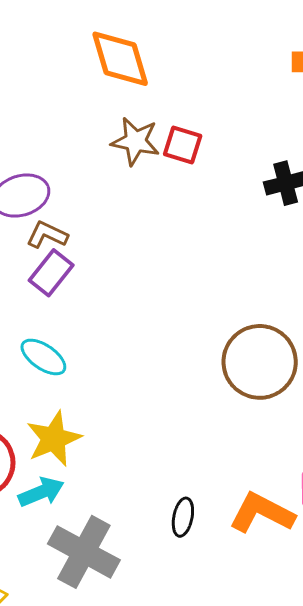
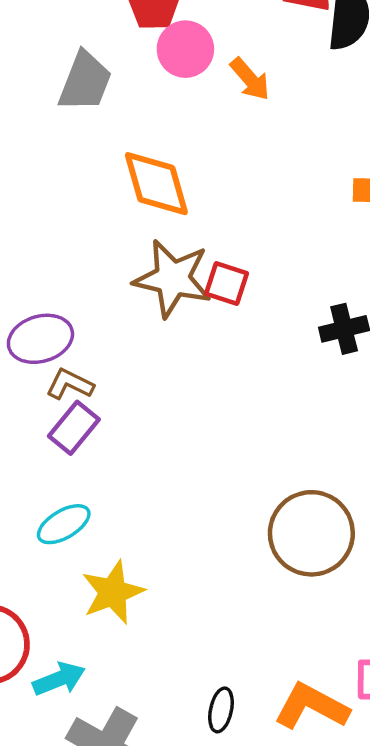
brown star: (135, 141) -> (173, 279), size x1.4
cyan ellipse: (43, 357) -> (64, 524), turned -66
yellow star: (54, 439) -> (113, 592), moved

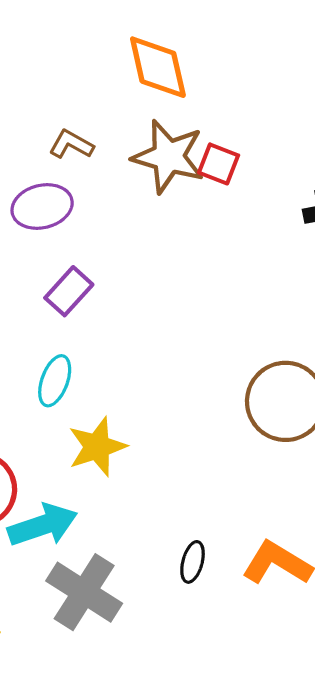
brown L-shape: (70, 384) -> (71, 144), moved
cyan ellipse: (64, 524) -> (55, 381), turned -42
cyan arrow: (59, 679) -> (43, 525), size x1.4

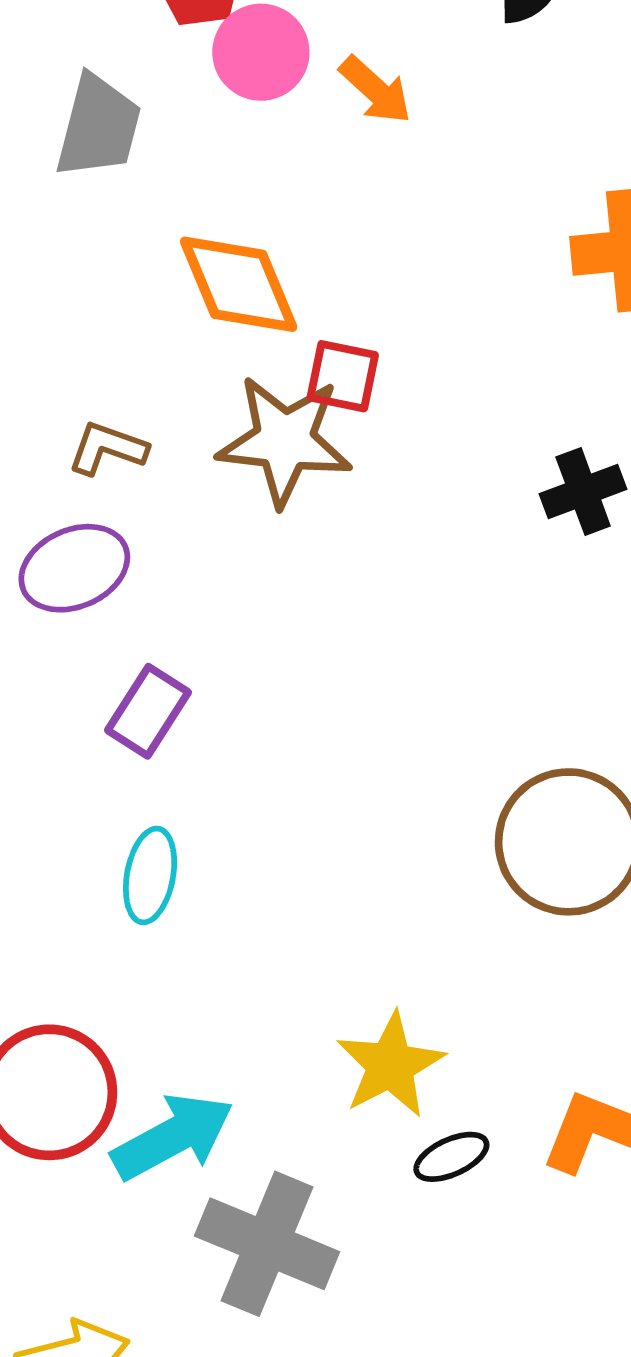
red square: (219, 164) -> (343, 376), moved
yellow star: (97, 447) -> (390, 1065), moved
black ellipse: (193, 562) -> (451, 1157), turned 60

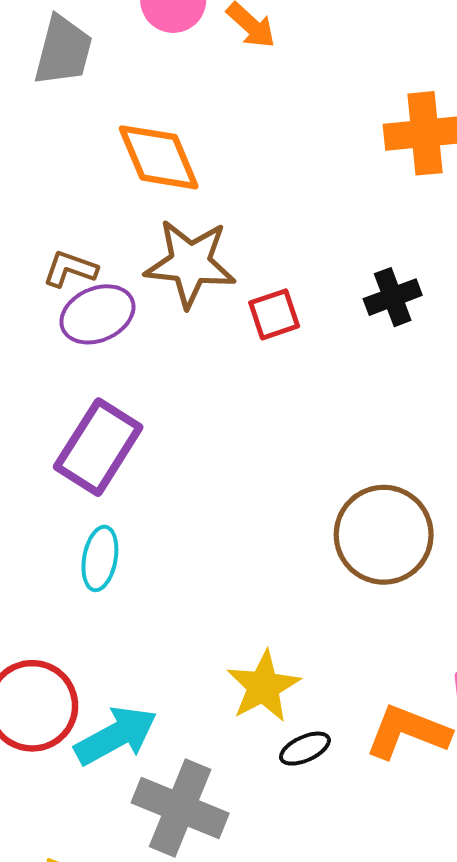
red square: (343, 376) -> (274, 314), moved, turned -30
purple ellipse: (74, 568) -> (97, 314), moved
purple rectangle: (148, 711) -> (98, 447), size x1.5

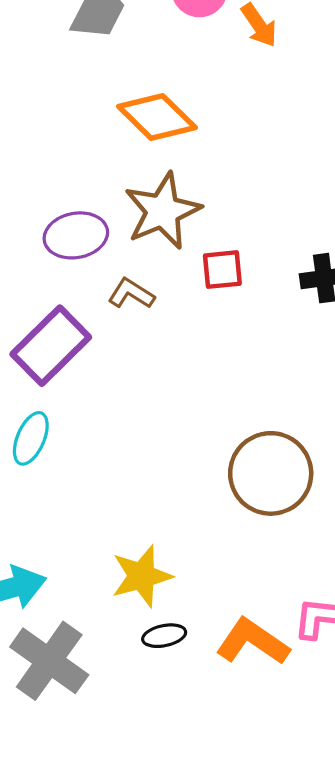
orange diamond: (159, 157) -> (157, 117), turned -36
brown star: (190, 263) -> (163, 211), turned 30
brown L-shape: (70, 269) -> (131, 294), moved

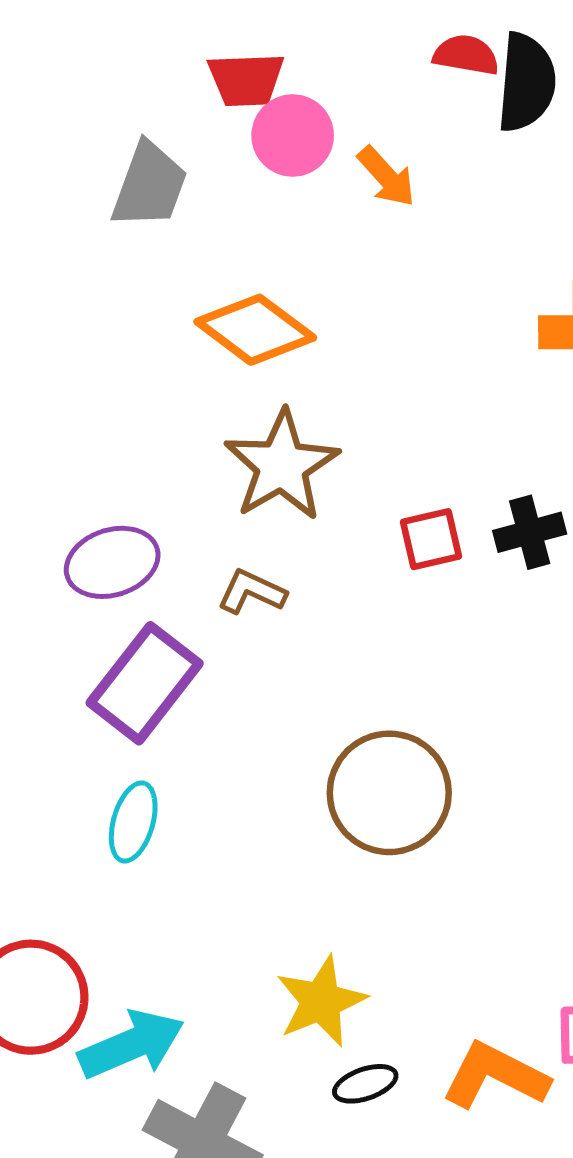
purple ellipse: (76, 235) -> (112, 562), moved
red square: (222, 270) -> (431, 539), moved
brown circle: (271, 473) -> (389, 793), moved

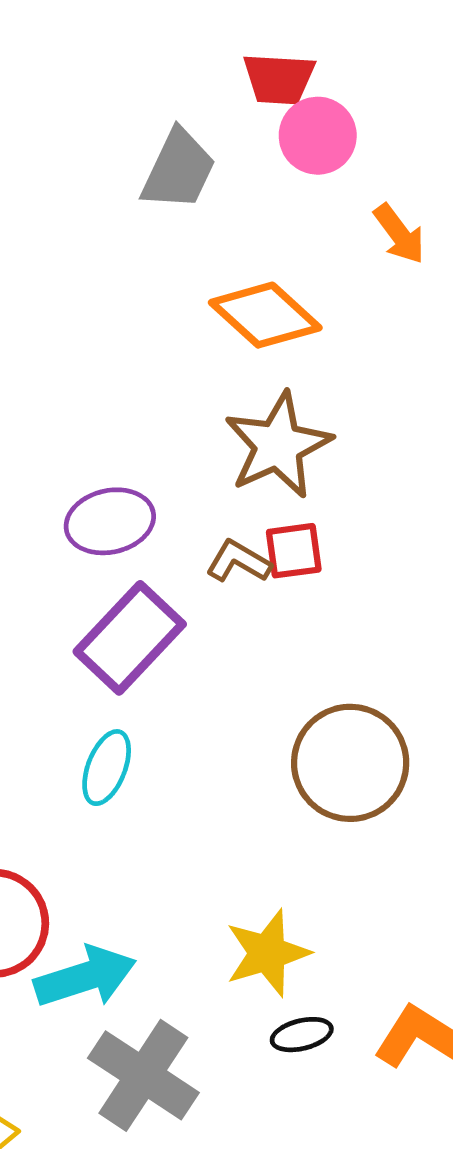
orange arrow: (386, 177) -> (399, 234), moved
red square: (431, 539) -> (294, 551), moved

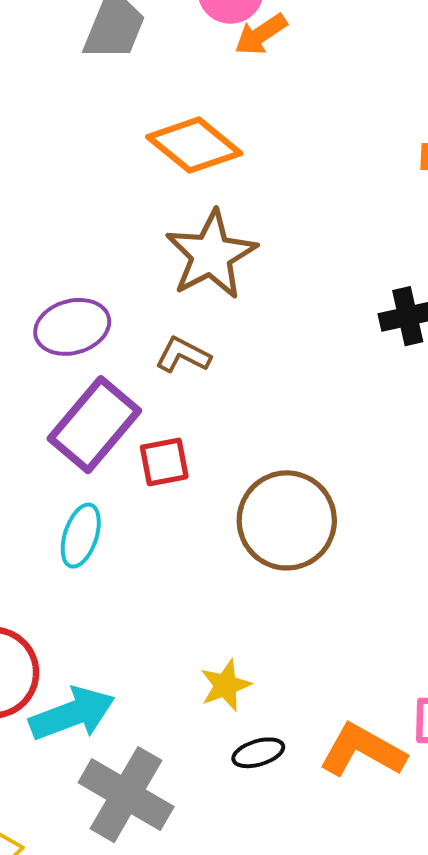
orange arrow: (399, 234) -> (261, 34), moved, turned 96
red square: (294, 551) -> (164, 462), moved
yellow star: (267, 953) -> (225, 685), size x0.7

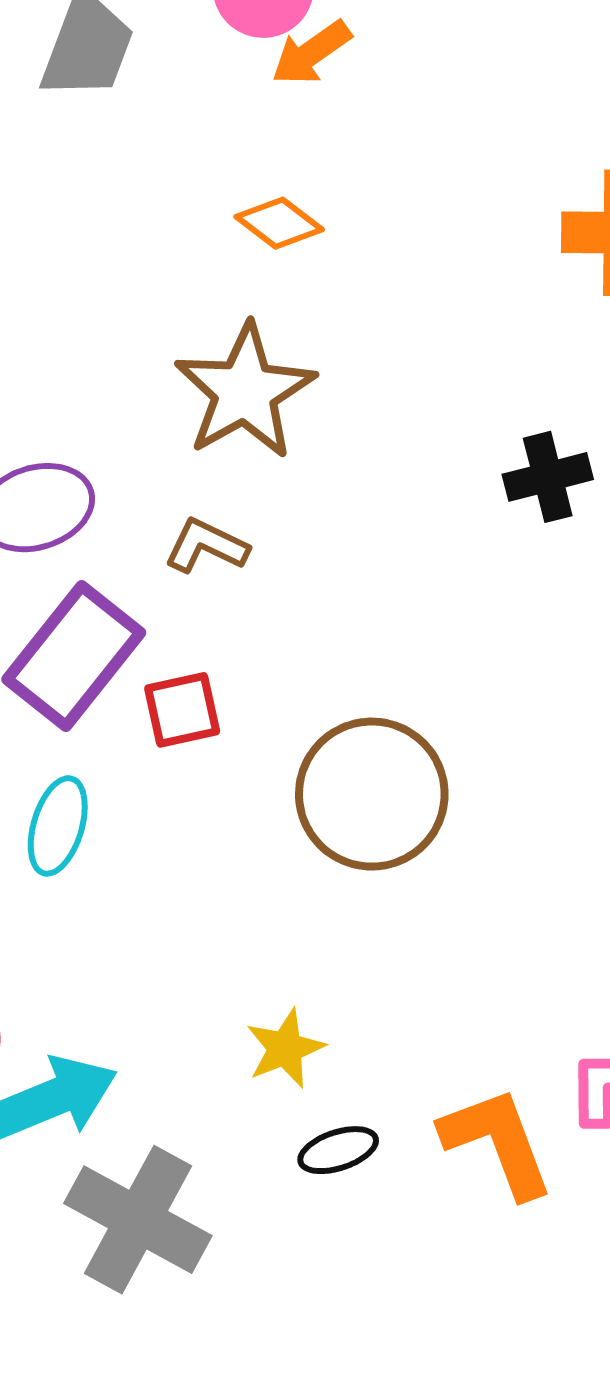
orange diamond: (194, 145) -> (279, 223), moved, size x0.6
orange L-shape: (363, 750) -> (497, 1142), turned 42

